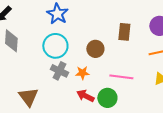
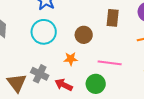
gray cross: (59, 71) -> (40, 74), moved
red arrow: (85, 96) -> (64, 85), moved

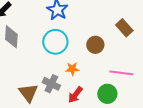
brown rectangle: (113, 18) -> (124, 28), turned -48
orange star: (71, 59) -> (72, 69), moved
red arrow: (64, 85) -> (75, 95), turned -78

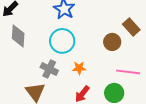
brown circle: (95, 45) -> (112, 42), moved
gray cross: (51, 84) -> (49, 69), moved

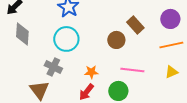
orange star: (79, 68) -> (91, 72), moved

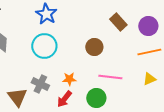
brown rectangle: (135, 25) -> (118, 22), moved
gray cross: (53, 67) -> (40, 84), moved

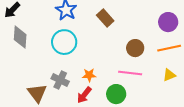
brown rectangle: (118, 22) -> (105, 18), moved
brown circle: (94, 47) -> (135, 48), moved

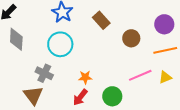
brown circle: (135, 48) -> (131, 38), moved
pink line: (130, 73) -> (140, 75), moved, turned -30
gray cross: (60, 80) -> (44, 73), moved

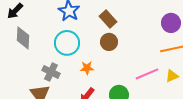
brown circle: (131, 38) -> (109, 42), moved
orange star: (85, 77) -> (87, 68), moved

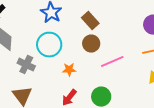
gray cross: (51, 72) -> (26, 65), moved
pink line: (147, 74) -> (112, 62), moved

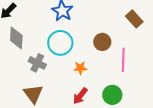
brown rectangle: (90, 21) -> (134, 19), moved
pink line: (112, 62) -> (123, 60), turned -65

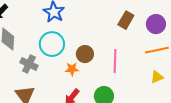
brown rectangle: (134, 19) -> (126, 20), turned 72
brown circle: (102, 42) -> (85, 54), moved

